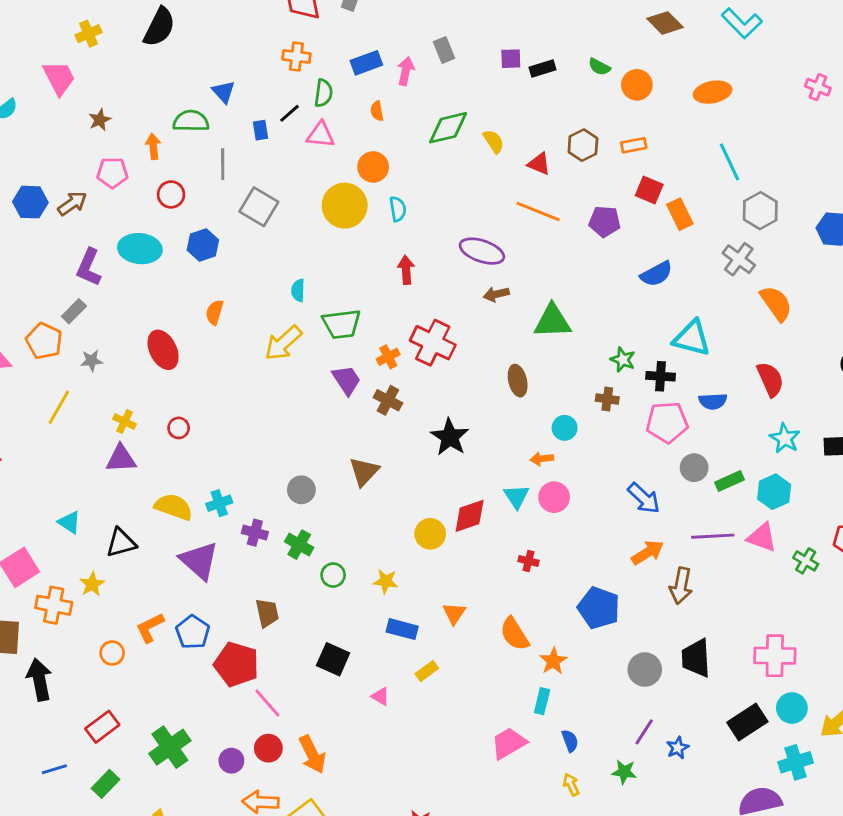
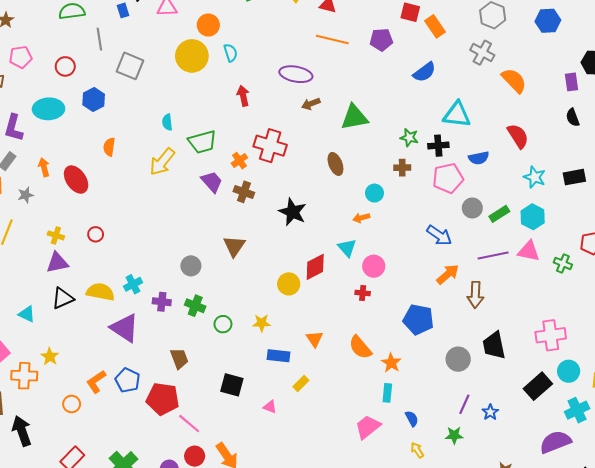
orange arrow: (153, 146) -> (44, 167), moved
pink circle: (554, 497) -> (374, 266), moved
black triangle: (121, 543) -> (63, 298), moved

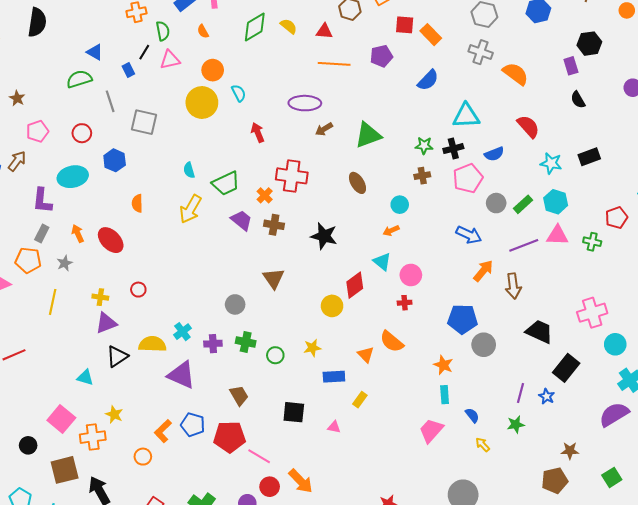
black trapezoid: (494, 345) -> (539, 332), turned 136
orange semicircle: (360, 347) -> (392, 342), moved
gray circle: (458, 359) -> (484, 345), moved
black rectangle: (538, 386) -> (566, 368), moved

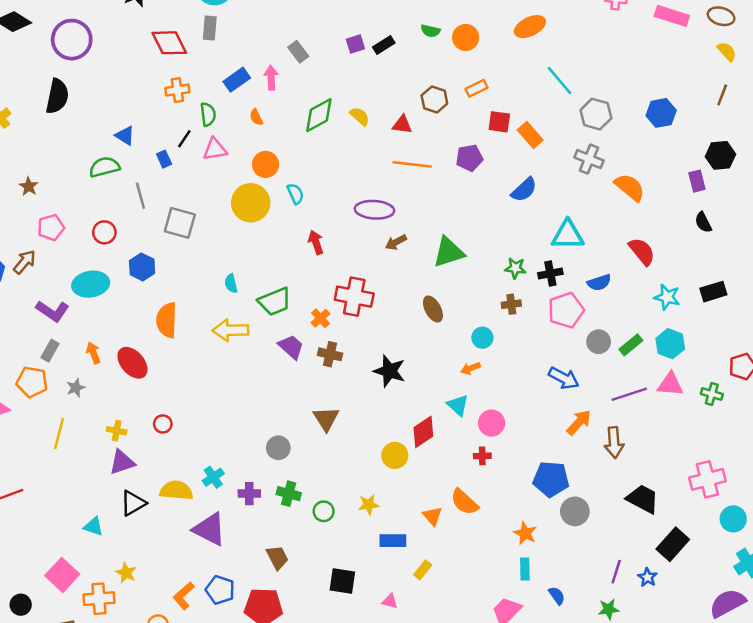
purple L-shape: (42, 201) -> (53, 311), turned -64
orange semicircle: (137, 203) -> (167, 320), size x1.6
yellow arrow: (191, 209) -> (230, 330), turned 56

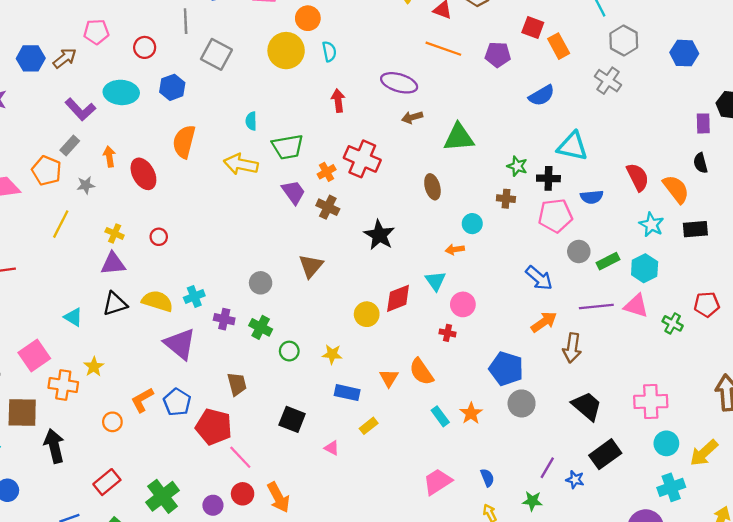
orange semicircle: (630, 187) -> (676, 189), moved
cyan rectangle: (525, 569) -> (440, 416), moved, turned -48
blue star: (648, 577) -> (575, 480), turned -30

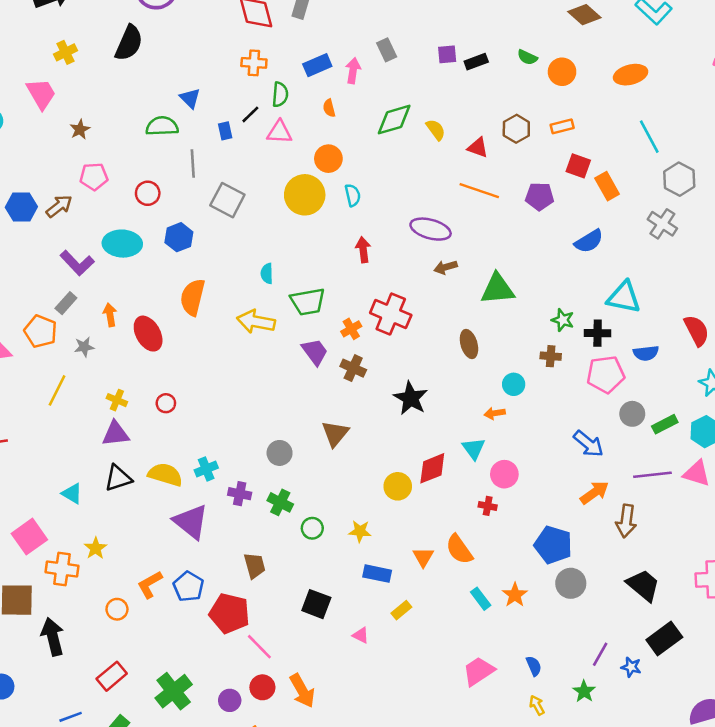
green star: (532, 501) -> (584, 691), turned 30

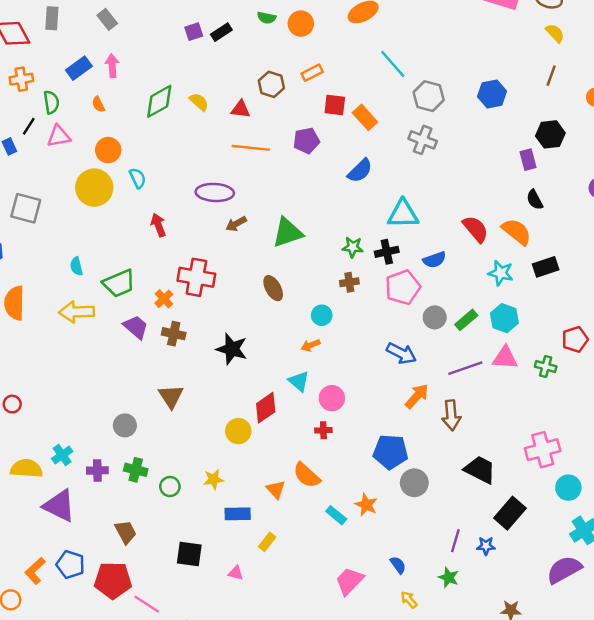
gray rectangle: (387, 50) -> (107, 19), moved

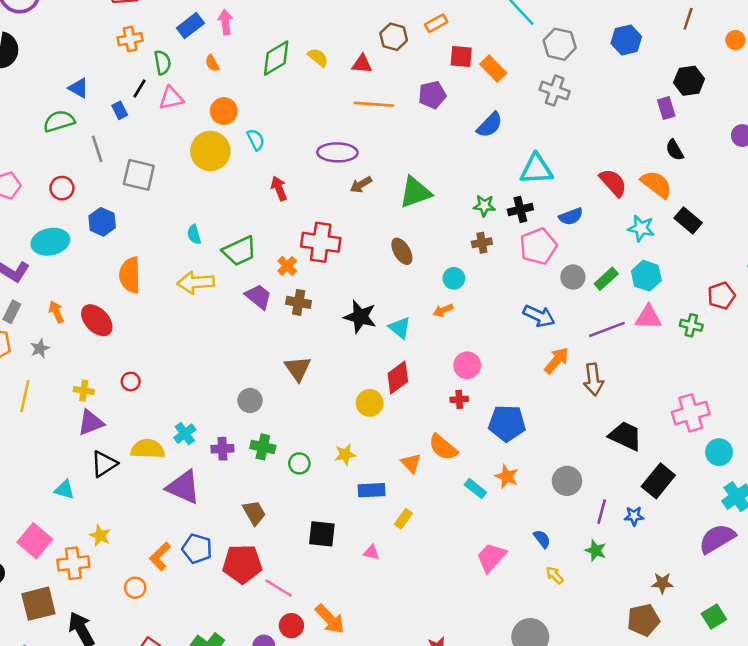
black rectangle: (546, 267) -> (688, 220), turned 60
cyan triangle: (299, 381) -> (400, 328), moved
blue pentagon: (391, 452) -> (507, 423), moved
gray circle: (414, 483) -> (567, 481), moved

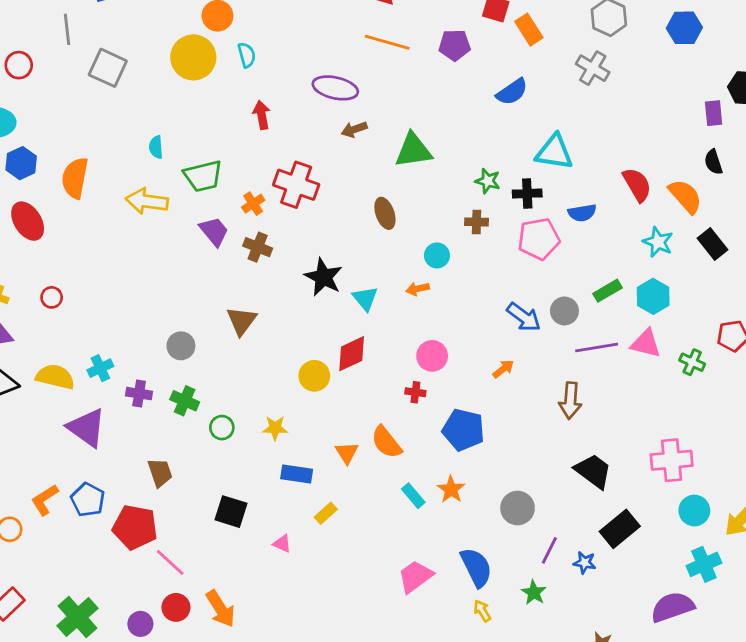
blue hexagon: (102, 222) -> (21, 163), moved
gray circle: (573, 277) -> (564, 311), moved
orange arrow: (557, 360) -> (503, 369), moved, size x0.7
blue semicircle: (542, 539) -> (476, 567), size x1.8

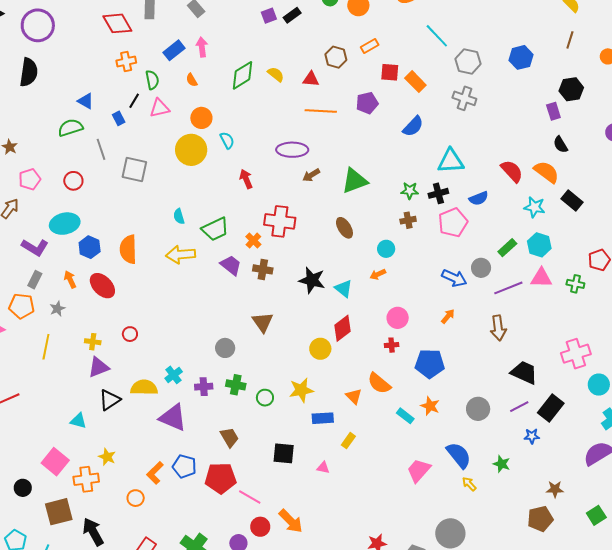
yellow star: (275, 428) -> (301, 390), size x1.4
purple line: (549, 550) -> (519, 407), moved, turned 48

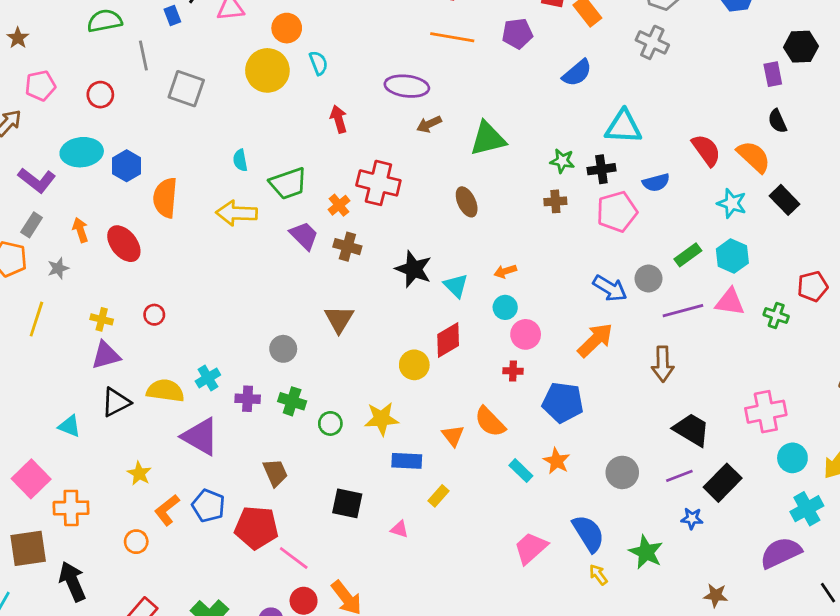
blue hexagon: (90, 247) -> (127, 166), moved
cyan circle: (386, 249) -> (505, 307), moved
orange arrow: (448, 316) -> (595, 340), size x1.8
yellow star: (107, 457) -> (139, 474), moved
green star: (502, 464) -> (646, 552), size x1.4

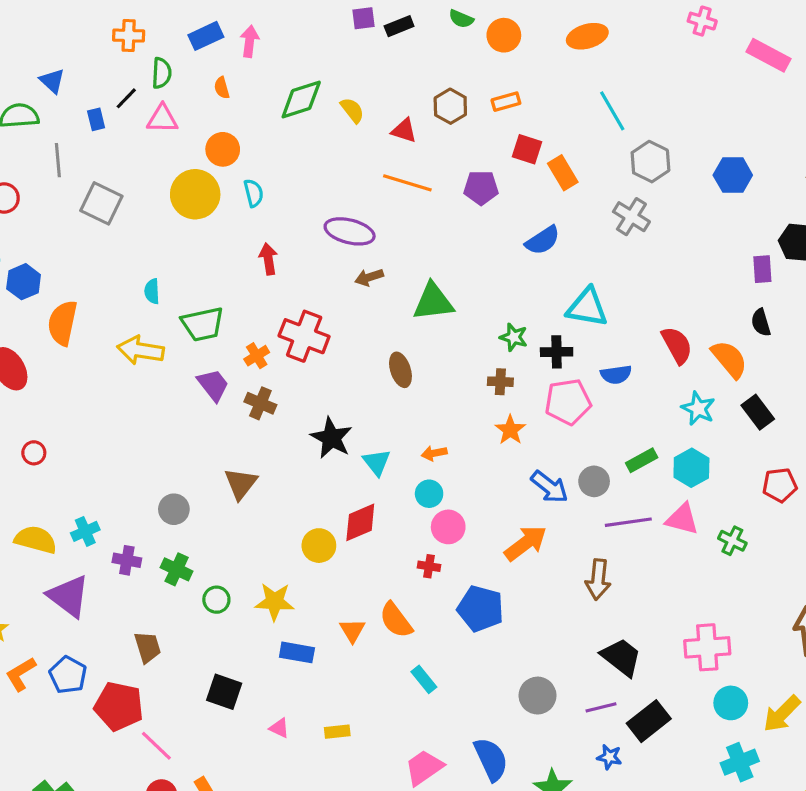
red pentagon: (813, 286) -> (780, 485), moved
orange star: (557, 461) -> (510, 430), moved
yellow rectangle: (439, 496) -> (337, 732), moved, turned 35

